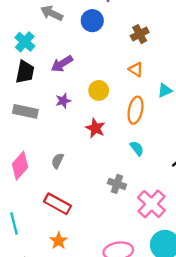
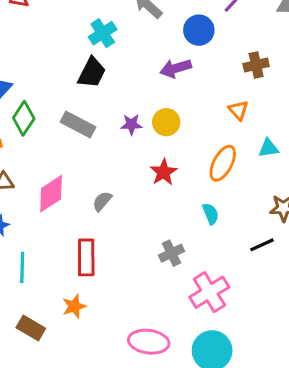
purple arrow: (62, 64) -> (176, 68), moved
yellow circle: (99, 90) -> (166, 122), moved
gray cross: (117, 184) -> (171, 253), turned 30
red rectangle: (57, 204) -> (86, 257), turned 45

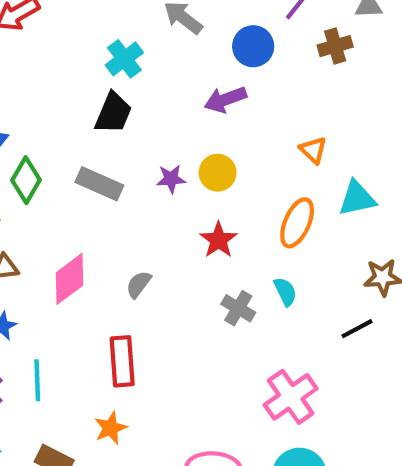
brown cross: (256, 65) -> (335, 46), moved
cyan triangle: (268, 148) -> (357, 198), size x1.4
gray cross: (171, 253) -> (238, 308), moved, turned -30

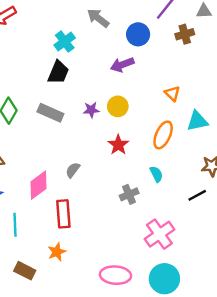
pink diamond: (69, 279) -> (38, 185), moved
gray cross: (238, 308) -> (129, 194), moved, turned 36

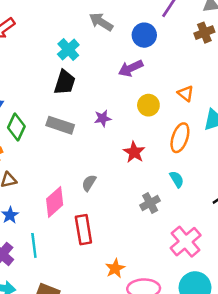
brown cross: (185, 34) -> (204, 33), moved
yellow circle: (118, 106) -> (148, 105), moved
orange star: (57, 252) -> (115, 268), moved

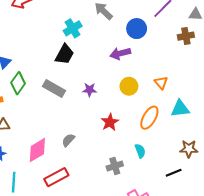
red rectangle: (83, 230) -> (56, 177), turned 60

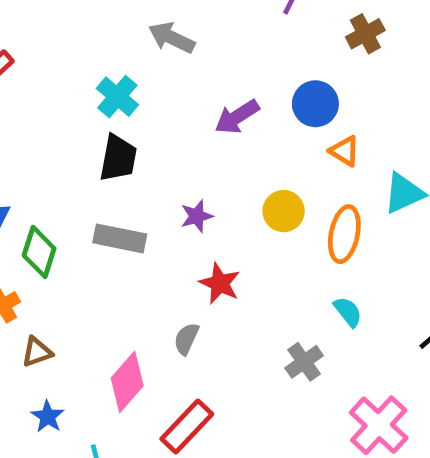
blue circle: (137, 29) -> (315, 104), moved
yellow circle: (129, 86) -> (284, 211), moved
red star: (110, 122) -> (220, 283), moved

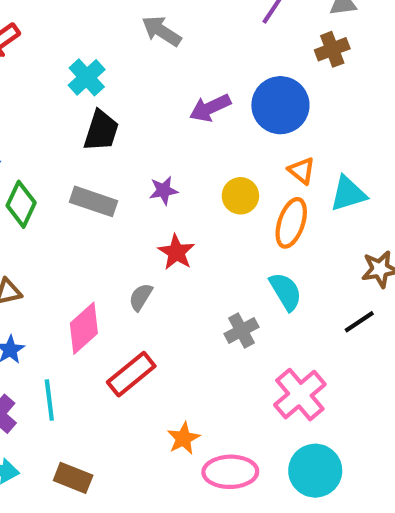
cyan cross: (117, 97) -> (87, 77), moved
blue circle: (315, 104) -> (280, 105), size x1.4
orange triangle: (345, 151) -> (302, 171), moved
cyan semicircle: (348, 312) -> (286, 291), size x1.4

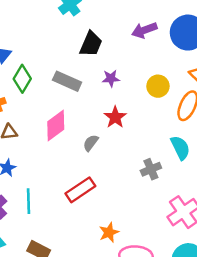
black trapezoid: (101, 131) -> (91, 44), moved
pink diamond: (84, 328) -> (56, 126), moved

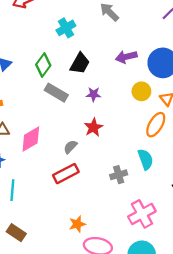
green diamond: (22, 79) -> (43, 65), moved
yellow circle: (158, 86) -> (141, 91), moved
pink diamond: (56, 126) -> (31, 139), moved
red rectangle: (80, 190) -> (66, 174), moved

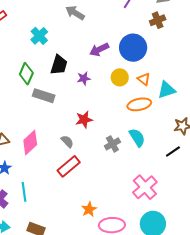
purple star: (93, 94) -> (84, 78), moved
orange ellipse: (156, 125) -> (139, 104), turned 60
red star: (93, 127) -> (84, 119), turned 30
gray semicircle: (70, 147) -> (67, 141), turned 104
gray cross: (119, 175) -> (112, 144), moved

